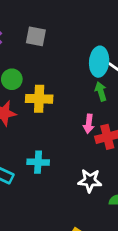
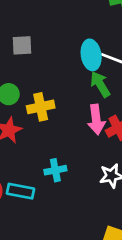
green arrow: (101, 92) -> (100, 84), size x1.4
pink arrow: (89, 124) -> (96, 119), size x1.5

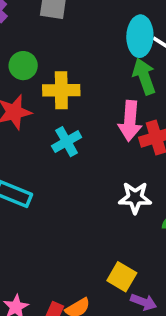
cyan cross: (55, 170) -> (67, 142), moved, turned -30

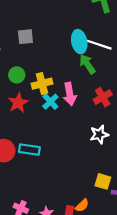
pink arrow: (130, 121) -> (70, 94), moved
cyan cross: (67, 142) -> (50, 102), moved

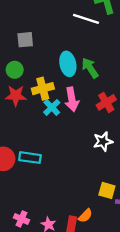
cyan ellipse: (79, 42) -> (68, 64), moved
white line: (99, 45) -> (86, 19), moved
green circle: (17, 75) -> (15, 70), moved
red star: (18, 103) -> (16, 96), moved, turned 30

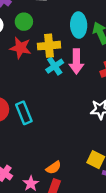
cyan rectangle: (30, 158) -> (24, 113), turned 50
orange semicircle: (85, 216) -> (54, 168), moved

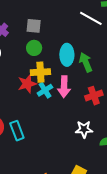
green circle: (24, 22) -> (34, 48), moved
red star: (20, 48) -> (27, 84), moved, turned -30

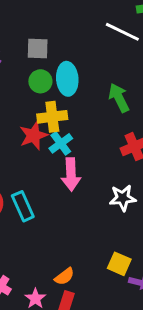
cyan ellipse: (67, 55) -> (67, 79), moved
pink arrow: (64, 87) -> (71, 174), moved

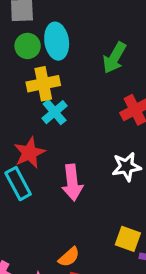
green arrow: (119, 98) -> (114, 58), turned -120
red star: (34, 135) -> (29, 153), moved
pink arrow: (71, 174) -> (72, 183), moved

